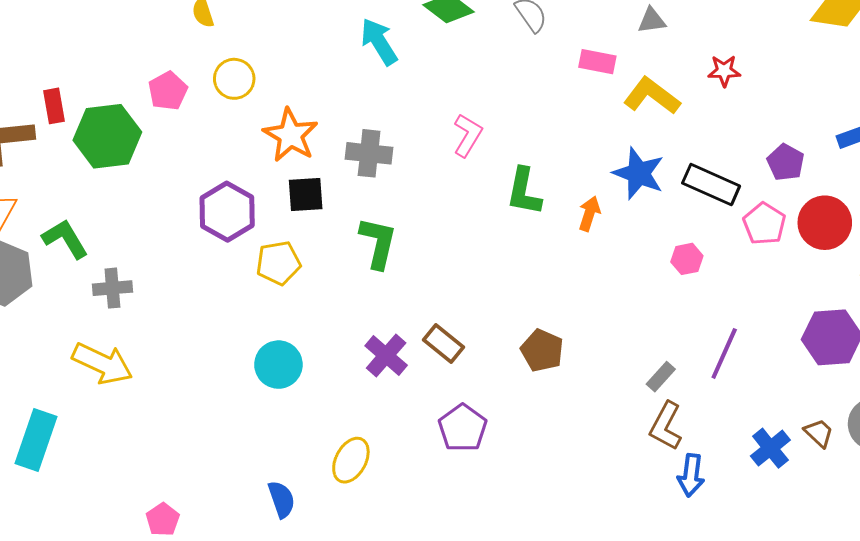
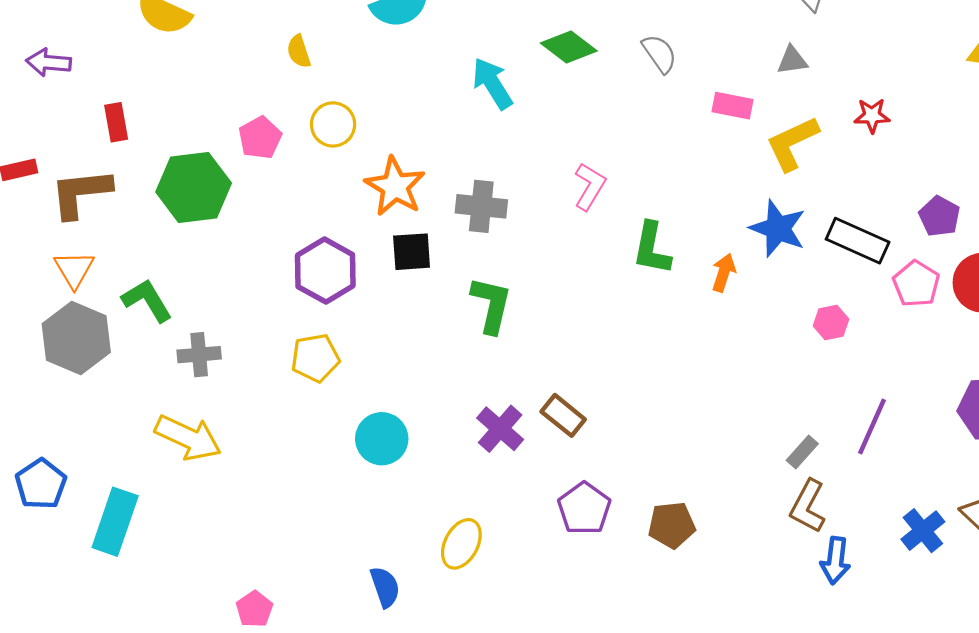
yellow L-shape: (652, 96) -> (792, 143), turned -62
red rectangle: (54, 106) -> (116, 122), moved
yellow pentagon: (278, 263) -> (315, 358), moved
brown pentagon: (542, 350) -> (672, 525), moved, turned -30

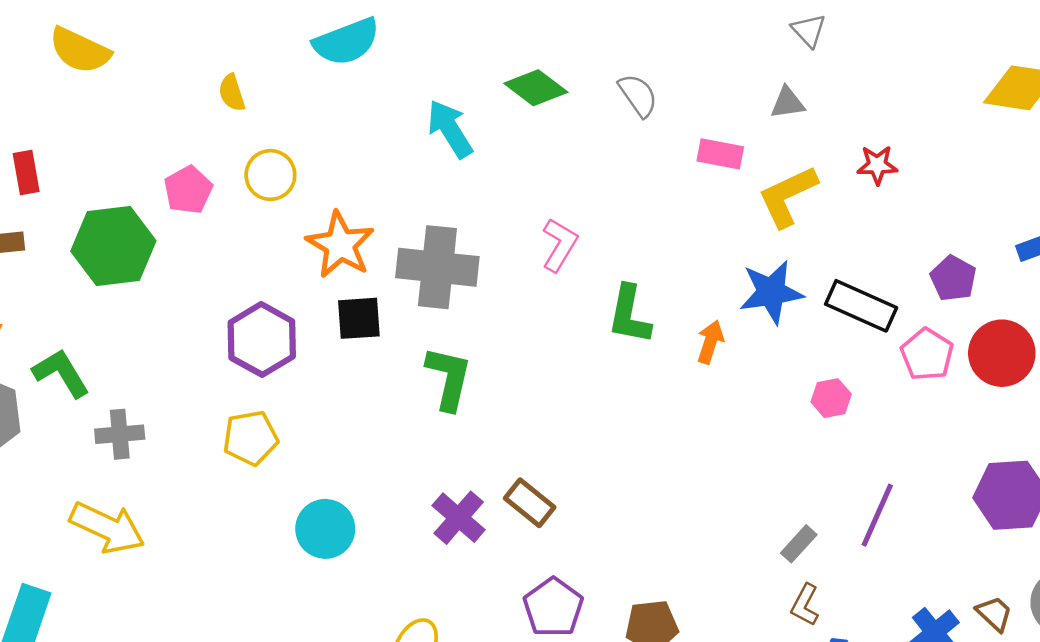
gray cross: (481, 206) -> (437, 267), size x1.4
blue star: (778, 228) -> (771, 292), turned -30
brown L-shape: (808, 506) -> (805, 605), size x0.7

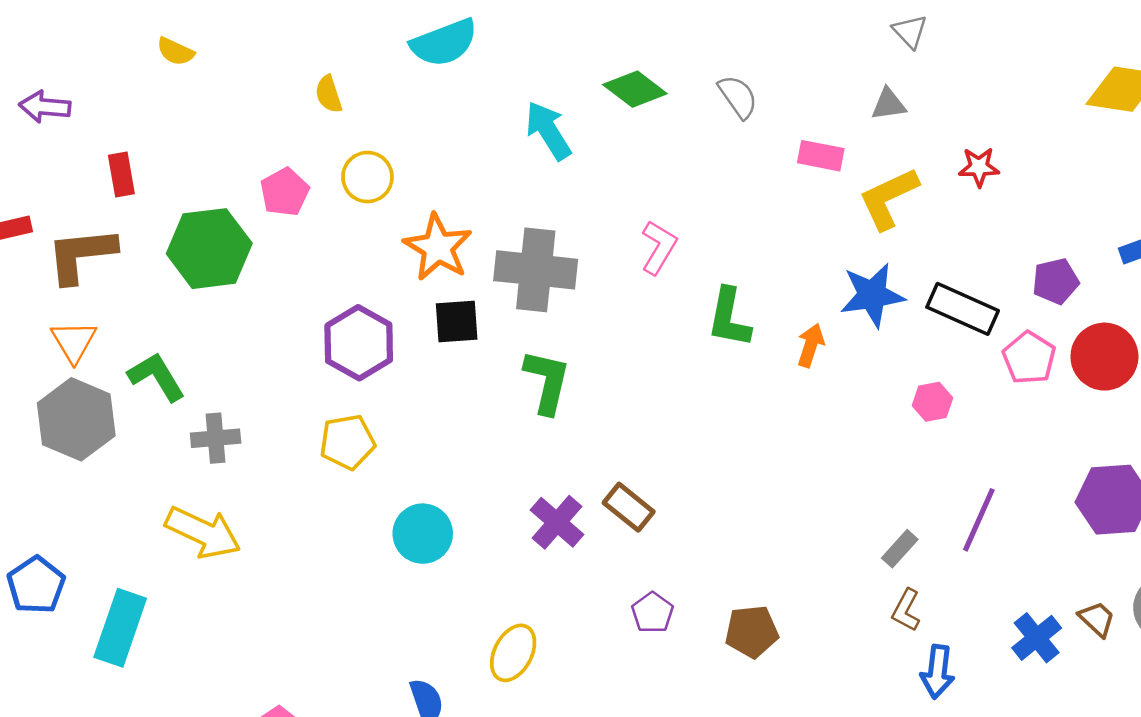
yellow semicircle: (80, 50) -> (175, 51), size x0.6
purple pentagon: (953, 278) -> (1055, 281), turned 30
purple pentagon: (553, 607) -> (652, 613), size x0.7

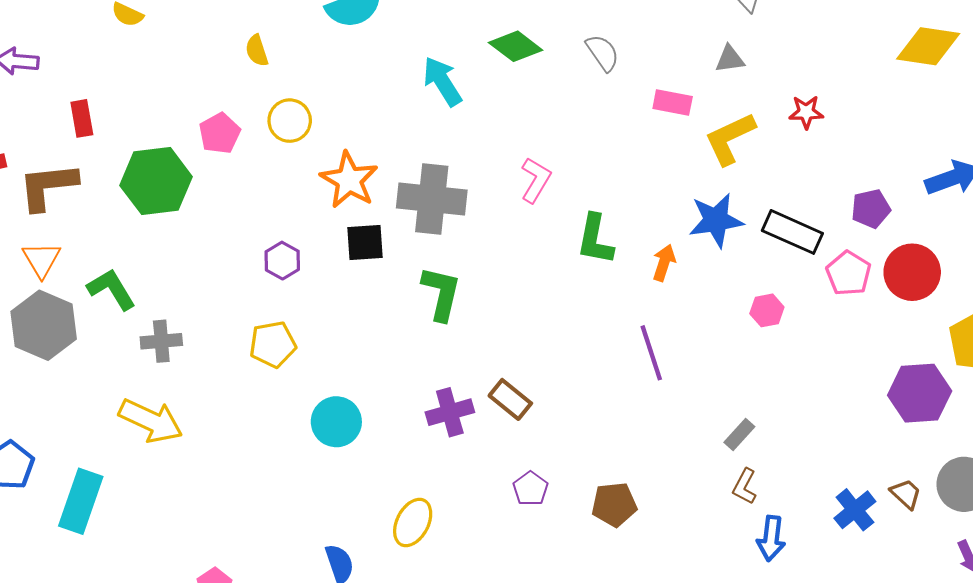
purple hexagon: (359, 343) -> (282, 261), size x0.6
purple line: (979, 520) -> (651, 353), moved, turned -42
purple cross: (557, 522) -> (450, 412), turned 33

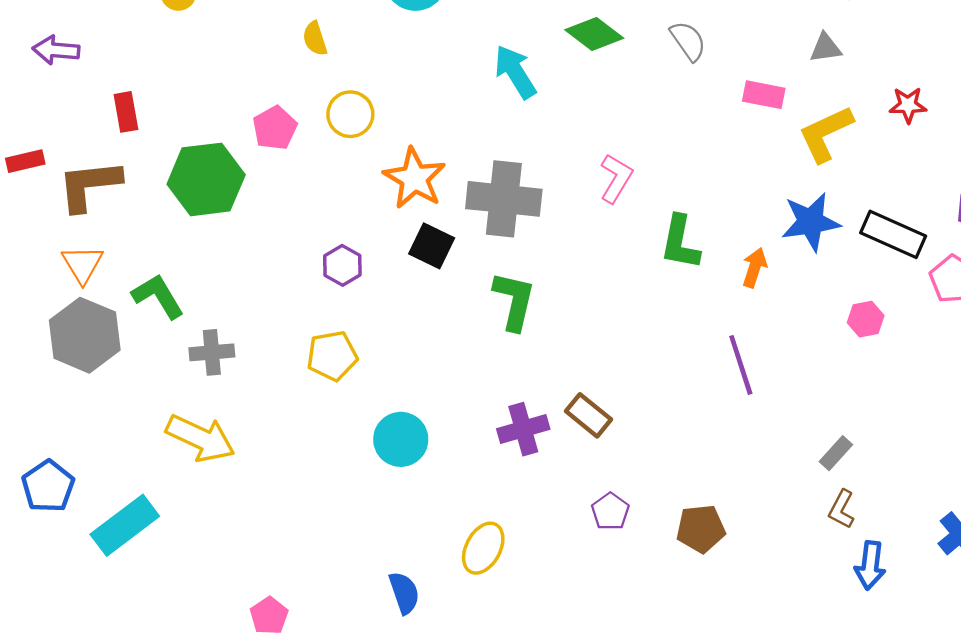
black square: (365, 243) -> (432, 246), turned 30
cyan rectangle: (81, 501) -> (125, 525), turned 34

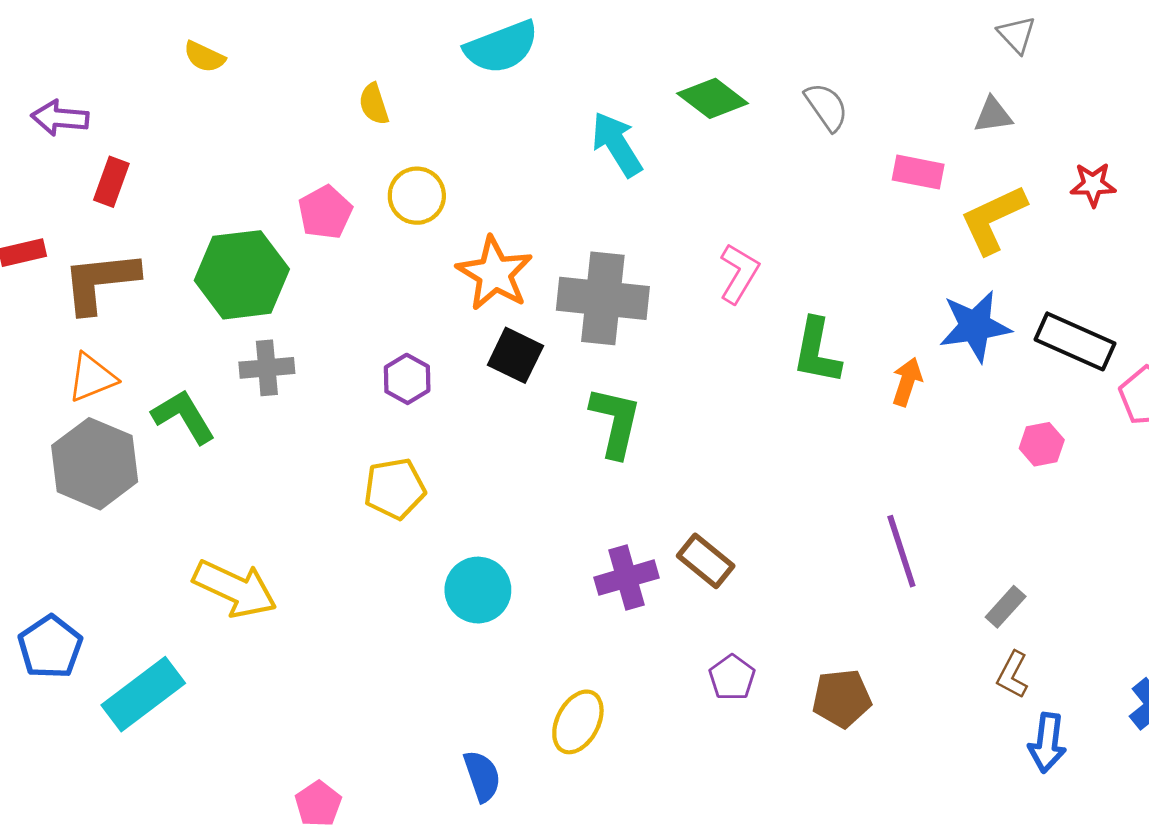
red rectangle: (126, 112) -> (111, 182), moved, turned 30
orange triangle: (82, 264) -> (92, 378), turned 39
gray cross: (212, 352) -> (267, 368), moved
purple line: (741, 365) -> (901, 551), moved

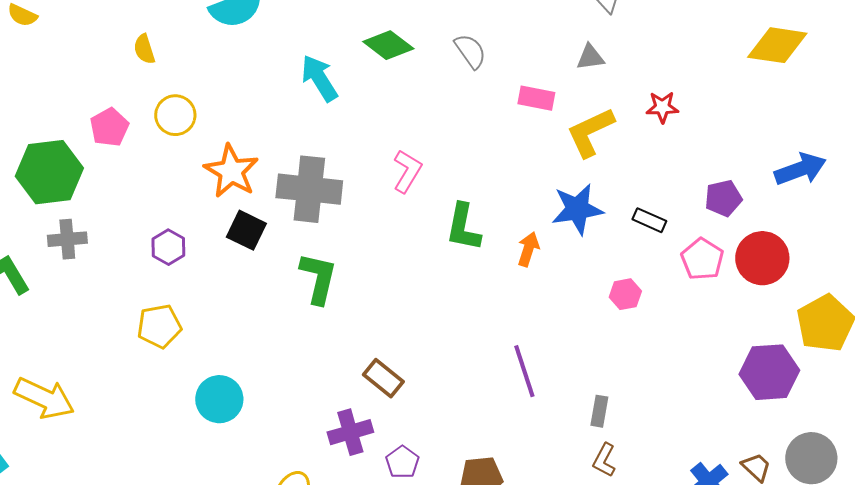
black rectangle: (1075, 341) -> (649, 220), size x0.6
purple cross: (627, 578) -> (350, 432), moved
gray rectangle: (1006, 607) -> (599, 411), turned -32

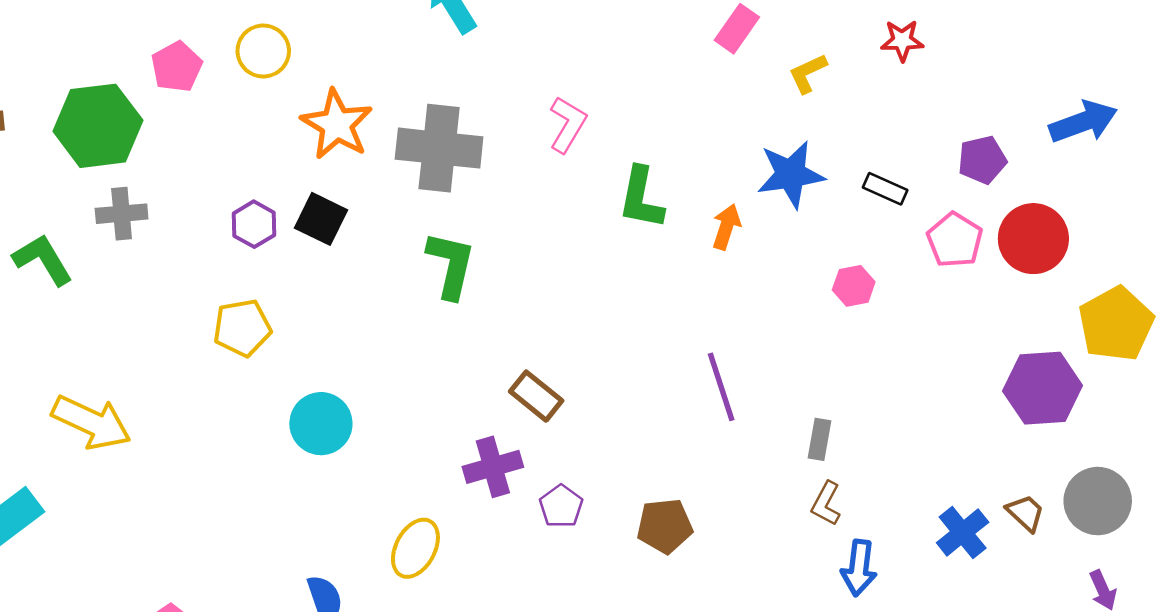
pink rectangle: (536, 98) -> (737, 29), turned -66
yellow L-shape: (590, 132) -> (808, 73), size x0.6
black square: (246, 230) -> (321, 219), moved

